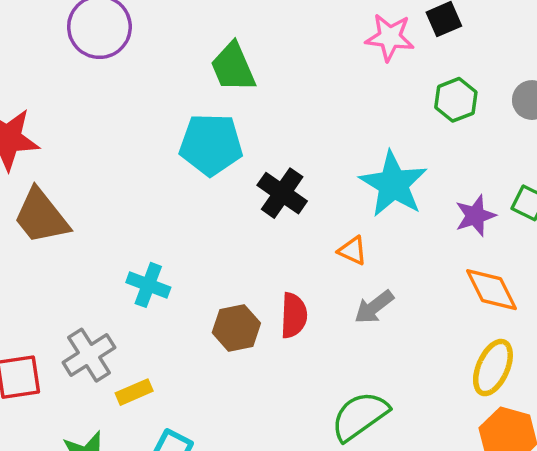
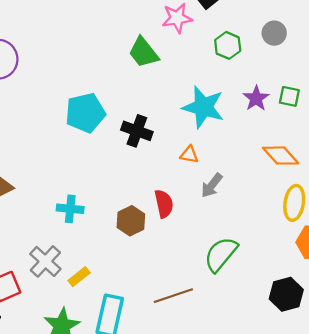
green trapezoid: (233, 67) -> (143, 52), moved
purple star: (475, 216) -> (256, 98), moved

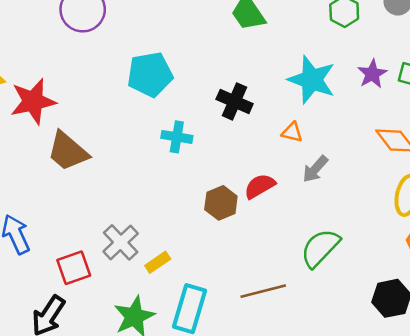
cyan pentagon: (85, 113) -> (150, 74), moved
red semicircle: (164, 204) -> (260, 186), turned -112
cyan cross: (70, 209) -> (177, 137), moved

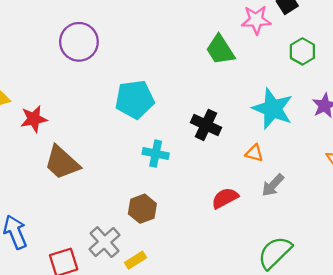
red star: (33, 101) -> (34, 119), size x0.7
brown hexagon: (221, 203) -> (142, 209), moved

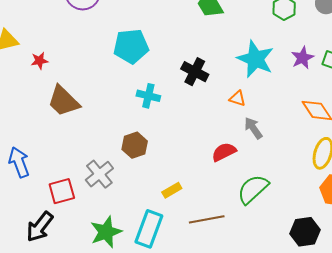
red star: (34, 119) -> (39, 61), size x0.7
gray arrow: (273, 185) -> (253, 128), turned 100
red semicircle: (225, 198) -> (224, 152), moved
yellow rectangle: (136, 260) -> (172, 190), moved

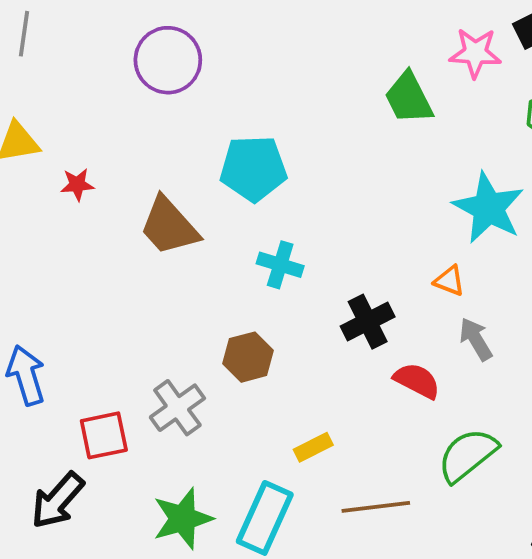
black cross: (195, 72) -> (368, 322), moved, turned 32
brown trapezoid: (63, 101) -> (169, 226), moved
red semicircle: (224, 152) -> (417, 381), turned 50

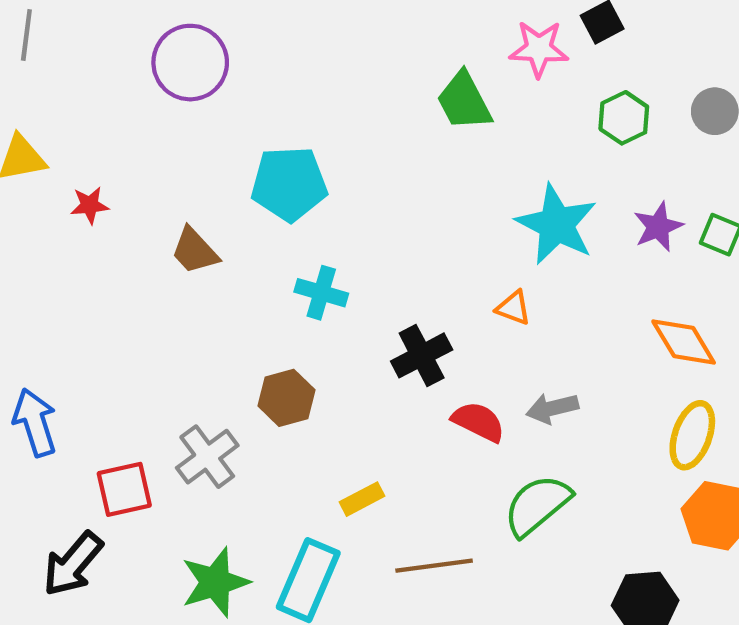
brown trapezoid: (169, 226) -> (195, 251), size x0.7
gray arrow: (476, 339) -> (552, 408), moved, turned -72

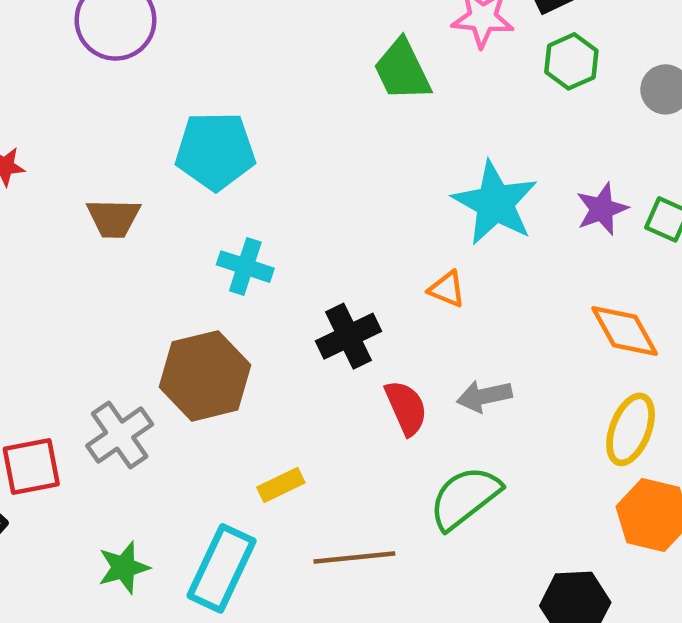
green hexagon: (624, 118) -> (571, 61), moved
brown trapezoid: (195, 251) -> (114, 218), turned -48
brown hexagon: (286, 398) -> (205, 376), size x1.5
red semicircle: (478, 422) -> (406, 408), turned 38
green star: (215, 582) -> (124, 567), size x0.7

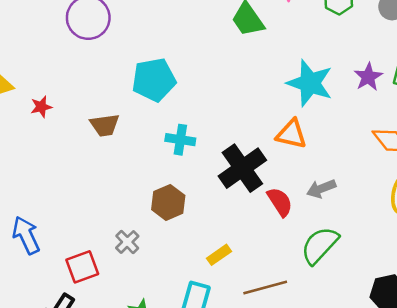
orange triangle: (447, 289) -> (291, 134), size x1.5
black cross: (349, 336) -> (242, 168), size x1.4
brown hexagon: (205, 376) -> (168, 202), size x0.7
gray cross: (120, 435) -> (127, 242), size x0.7

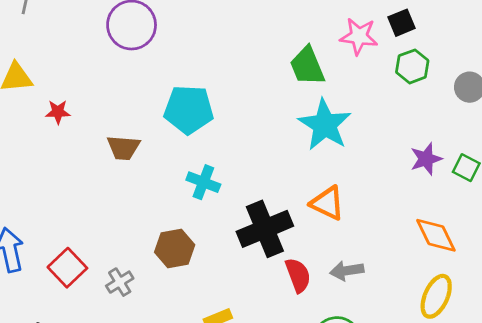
cyan star: (310, 83) -> (325, 125), moved
red square: (82, 267) -> (67, 268), moved, turned -36

